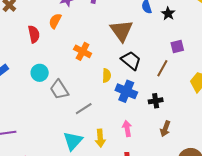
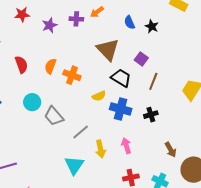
orange semicircle: (55, 21) -> (50, 66), moved
purple square: (177, 46) -> (141, 59), moved, turned -32
yellow semicircle: (107, 76) -> (99, 96), turned 72
brown arrow: (165, 129) -> (171, 150), moved, turned -42
yellow arrow: (100, 138) -> (100, 149), moved

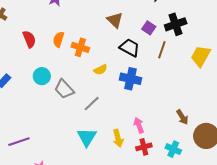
brown triangle: (108, 50) -> (115, 20), size x0.7
yellow semicircle: (99, 96) -> (100, 70), moved
black cross: (151, 115) -> (176, 24), moved, size x1.5
pink arrow: (126, 146) -> (139, 125), moved
yellow arrow: (100, 149) -> (118, 138), moved

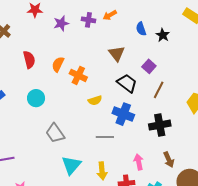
black cross: (176, 24) -> (160, 125), moved
gray trapezoid: (64, 89) -> (55, 133), moved
gray line: (92, 104) -> (105, 137), moved, turned 36
pink arrow: (139, 125) -> (139, 162), moved

